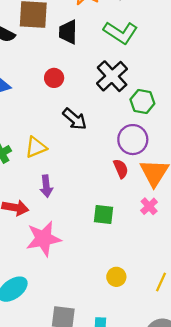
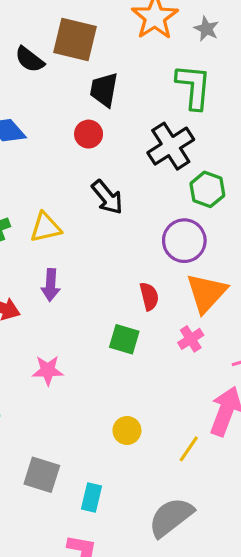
black trapezoid: (68, 32) -> (104, 90), moved
green L-shape: (120, 33) -> (194, 87), turned -128
red semicircle: (121, 169) -> (149, 296), moved
pink star: (43, 239) -> (48, 370), moved, size x0.6

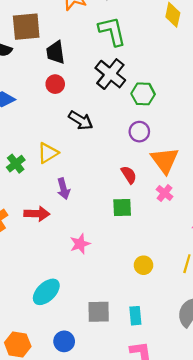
purple circle: (184, 241) -> (139, 132), size x0.7

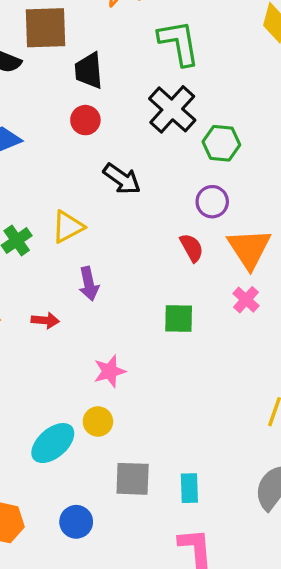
red semicircle: (129, 175) -> (192, 248), moved
red arrow: (37, 214) -> (45, 320), size x0.7
yellow circle: (143, 265) -> (98, 421), moved

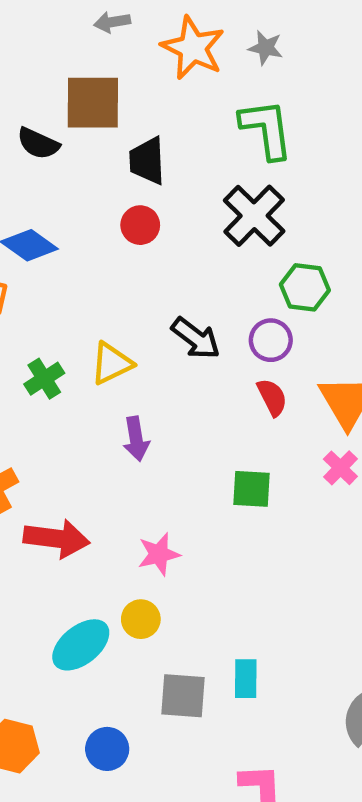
green hexagon: (221, 143) -> (305, 287), moved
black arrow: (122, 179) -> (196, 338), moved
purple circle: (212, 202) -> (271, 340), moved
red arrow: (45, 320) -> (56, 539), moved, size x1.8
cyan rectangle: (189, 488) -> (246, 679), moved

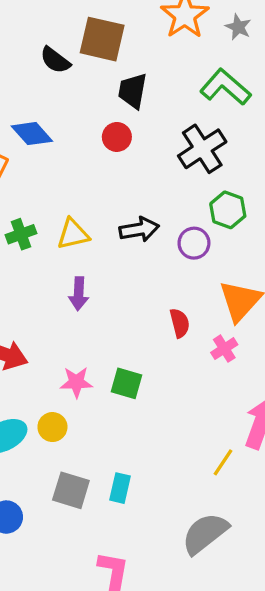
green L-shape: (266, 129) -> (225, 87), turned -54
black arrow: (196, 338) -> (139, 229), turned -60
red semicircle: (272, 397) -> (180, 323), moved
green square: (251, 489) -> (126, 383), moved

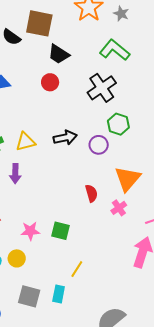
black trapezoid: (133, 91) -> (59, 54), turned -65
purple arrow: (79, 294) -> (15, 174), moved
yellow line: (223, 462) -> (77, 269), moved

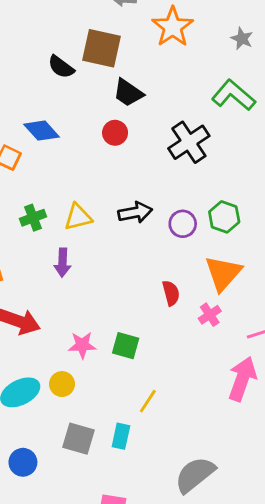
gray star: (121, 14) -> (242, 39), moved
green L-shape: (115, 50) -> (233, 95), moved
green hexagon: (118, 124) -> (224, 217), moved

